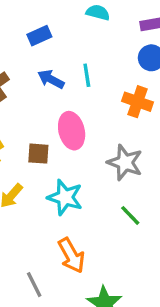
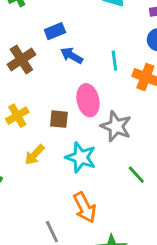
blue rectangle: (39, 36) -> (55, 31), moved
cyan line: (87, 75) -> (114, 61), moved
gray star: (125, 163) -> (116, 126), moved

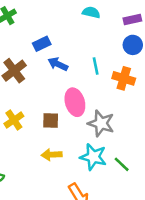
yellow arrow: (35, 155) -> (52, 155), moved, turned 48
cyan star: (81, 157) -> (93, 157), moved

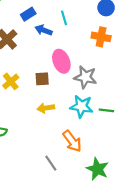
cyan line: (96, 66) -> (64, 18), moved
green line: (122, 164) -> (106, 110), turned -32

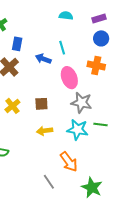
blue rectangle: (28, 14) -> (17, 44), moved, turned -48
pink ellipse: (61, 61) -> (69, 78), moved
green line: (106, 110) -> (101, 124), moved

